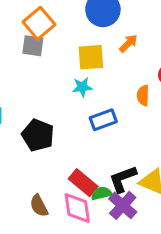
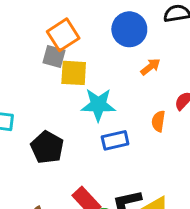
yellow square: (91, 57) -> (74, 73), moved
cyan star: (82, 87) -> (98, 105), size x1.6

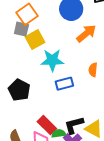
orange arrow: (150, 67) -> (86, 33), size x1.5
yellow square: (74, 73) -> (35, 40), turned -30

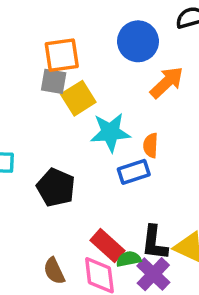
orange square: (27, 14) -> (62, 55), turned 30
orange semicircle: (93, 70) -> (151, 145), moved
black L-shape: (74, 125) -> (154, 243), turned -65

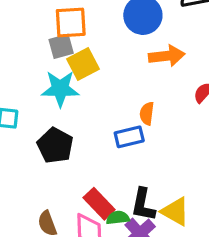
gray square: (54, 81) -> (61, 46), turned -30
orange arrow: (167, 82) -> (167, 56), turned 32
cyan star: (110, 132) -> (60, 89), moved

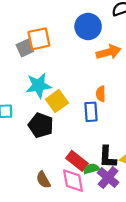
gray square: (61, 46) -> (25, 48), moved
yellow square: (83, 64) -> (57, 101), moved
blue rectangle: (129, 137) -> (91, 112), turned -72

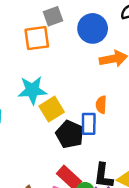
gray square: (25, 48) -> (53, 16), moved
black pentagon: (41, 125) -> (70, 134), moved

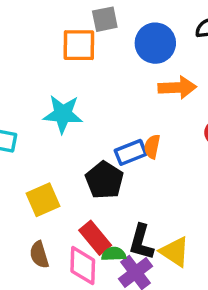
yellow square: (52, 109) -> (43, 200), moved
blue rectangle: (89, 124) -> (131, 152), moved, turned 60

